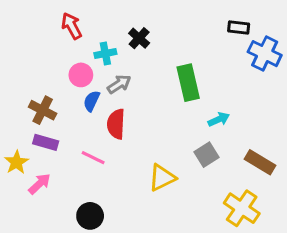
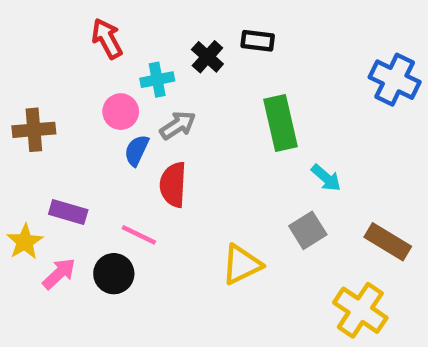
black rectangle: (239, 27) -> (258, 41), moved
brown cross: (43, 110) -> (34, 130), moved, turned -32
cyan arrow: (219, 119) -> (326, 178), turned 65
black circle: (90, 216) -> (114, 274), moved

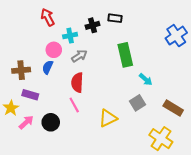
black cross: (207, 57) -> (93, 25), turned 32
blue cross: (395, 80) -> (176, 36), turned 30
brown cross: (34, 130) -> (21, 70), moved
blue semicircle: (137, 150) -> (48, 67), moved
pink line: (139, 235) -> (74, 105), moved, turned 35

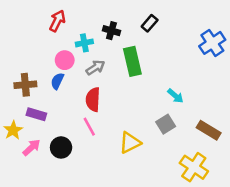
red arrow: (48, 17) -> (57, 21), turned 54
black rectangle: (115, 18) -> (150, 23), moved, turned -56
black cross: (93, 25) -> (111, 31), turned 32
green rectangle: (125, 55) -> (132, 61), moved

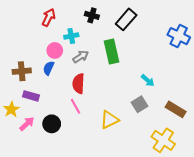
black rectangle: (150, 23) -> (126, 19), size x1.5
black cross: (111, 31) -> (92, 15), moved
blue cross: (212, 43) -> (179, 36), turned -30

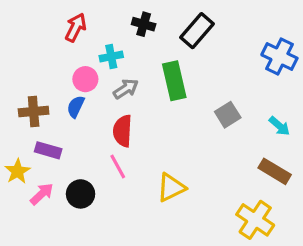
cyan arrow: (148, 80) -> (279, 126), moved
gray square: (139, 104) -> (228, 115), moved

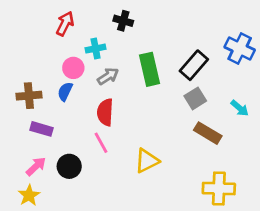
black rectangle: (197, 31) -> (194, 65), moved
yellow star: (17, 171) -> (29, 195), moved
brown rectangle: (275, 171) -> (208, 133), moved
yellow cross: (255, 220) -> (219, 188), turned -32

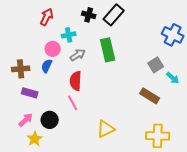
black rectangle: (194, 65) -> (114, 15), moved
gray square: (195, 98) -> (156, 65), moved
yellow triangle: (147, 161) -> (106, 129), moved
yellow star: (29, 195) -> (35, 139), moved

